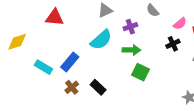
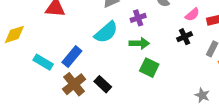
brown cross: (72, 87) -> (74, 84), size x1.5

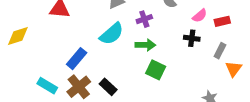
black cross: (185, 37) -> (192, 38), turned 32
cyan rectangle: (43, 62) -> (47, 86), moved

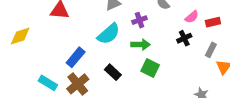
black cross: (192, 38) -> (184, 38), turned -32
black rectangle: (108, 87) -> (113, 72), moved

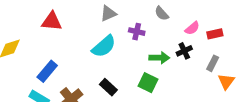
purple cross: (140, 20) -> (137, 32), turned 32
green arrow: (141, 45) -> (159, 58), moved
blue rectangle: (76, 57) -> (47, 71), moved

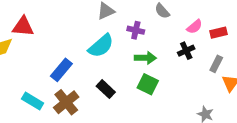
red triangle: (52, 21) -> (23, 27), moved
green arrow: (159, 58) -> (145, 58), moved
blue rectangle: (47, 71) -> (61, 70), moved

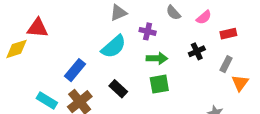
pink semicircle: (195, 27) -> (204, 17), moved
green square: (148, 84) -> (159, 84), turned -36

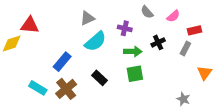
gray triangle: (118, 13) -> (87, 18), moved
black cross: (197, 51) -> (158, 42), moved
gray rectangle: (226, 64) -> (185, 48), moved

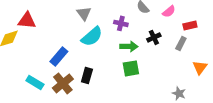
gray triangle: (87, 18) -> (84, 13), turned -42
black rectangle: (99, 78) -> (87, 75), moved, turned 63

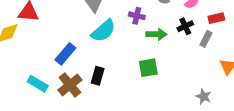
black cross: (154, 37) -> (185, 26), moved
green arrow: (129, 46) -> (156, 34), moved

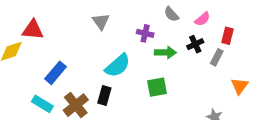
red rectangle: (216, 18) -> (228, 36), turned -63
cyan semicircle: (103, 31) -> (118, 66), moved
blue rectangle: (65, 54) -> (55, 73), moved

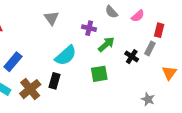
black cross: (195, 44) -> (132, 57), moved, turned -32
green arrow: (165, 52) -> (106, 44), turned -42

